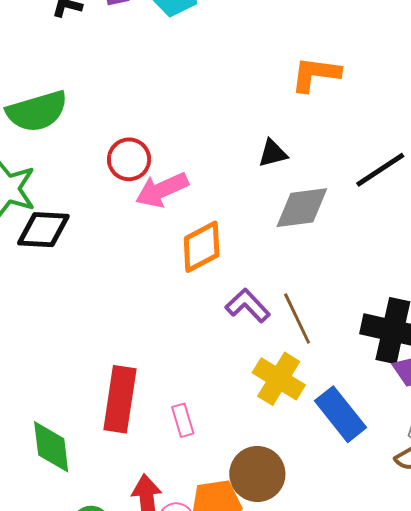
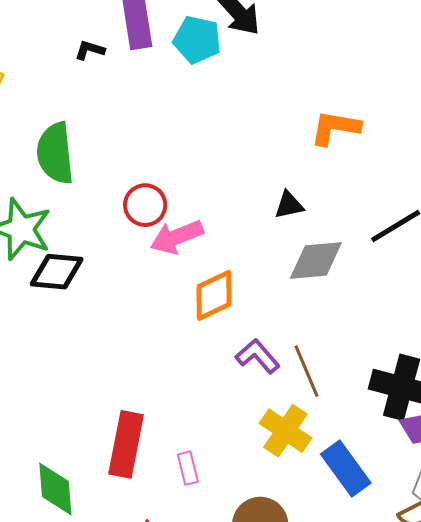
green semicircle: (37, 111) -> (55, 153), turned 98

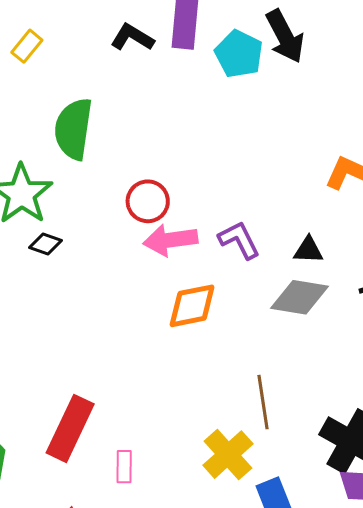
black L-shape: (90, 50) -> (132, 37), size x1.4
black triangle: (289, 205) -> (308, 250), moved
black diamond: (57, 272) -> (45, 244), size x0.6
purple L-shape: (258, 356) -> (239, 240), moved

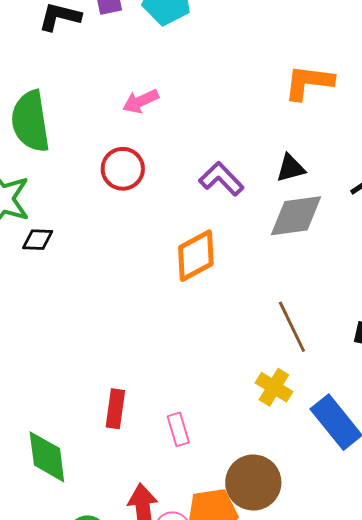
pink arrow: (170, 240) -> (141, 101), moved, size x0.7
red rectangle: (70, 428) -> (115, 409), size x0.6
yellow cross: (228, 455) -> (274, 387), size x0.7

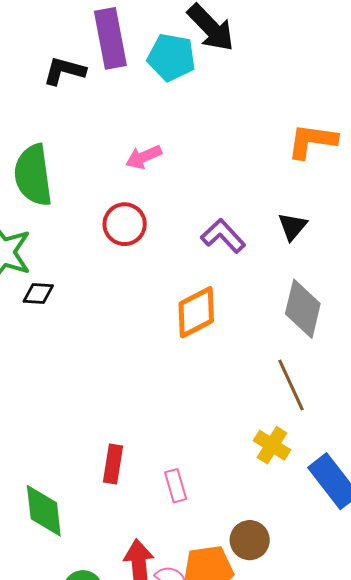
black triangle: (291, 168) -> (292, 226), turned -36
gray diamond: (296, 216) -> (303, 309), moved, turned -70
brown circle: (253, 482) -> (250, 540), size x0.7

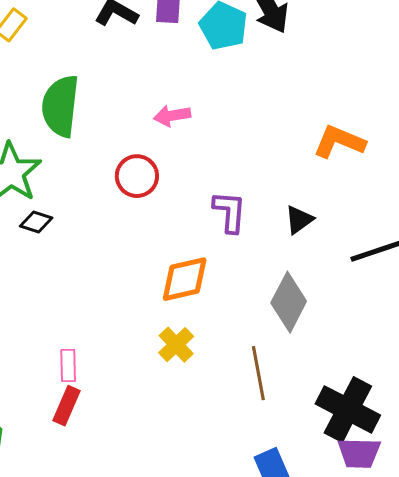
purple L-shape: (223, 236) -> (230, 212), turned 33
yellow cross: (272, 445) -> (176, 345), moved
pink rectangle: (176, 486) -> (68, 365), moved

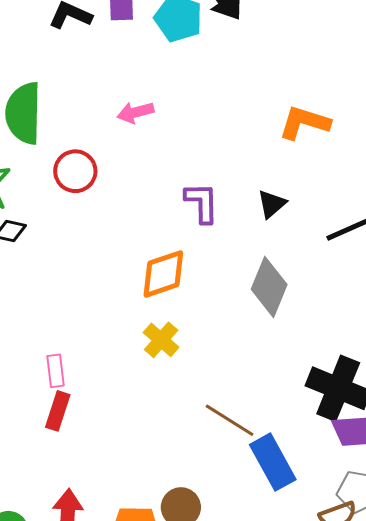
red circle: (137, 176) -> (75, 171), moved
brown line: (258, 373) -> (230, 420), moved, turned -42

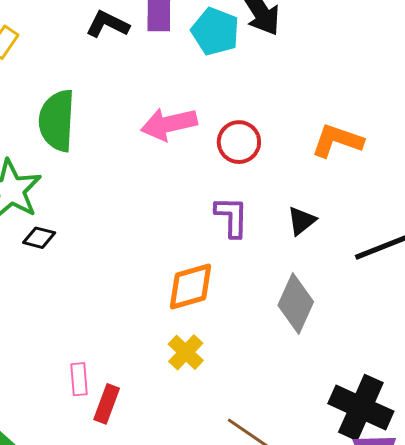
pink arrow: (135, 112) -> (169, 124), size x1.5
red circle: (75, 171) -> (239, 142), moved
red rectangle: (58, 411) -> (107, 404), moved

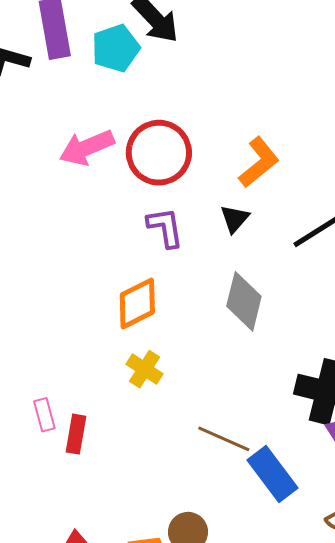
cyan pentagon: (215, 31) -> (116, 48), turned -30
orange L-shape: (337, 141) -> (259, 162), moved, turned 132
red circle: (239, 142) -> (159, 153), size x1.5

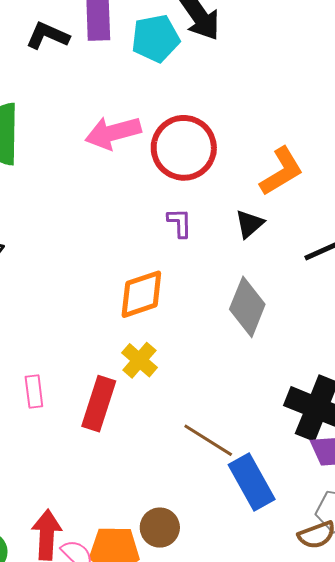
purple L-shape: (165, 227) -> (180, 223), size x0.7
red rectangle: (76, 434) -> (99, 404), moved, size x1.4

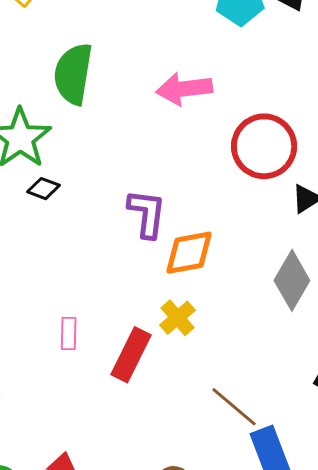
red circle: (184, 148) -> (264, 146), moved
purple L-shape: (180, 223) -> (147, 213), moved, size x1.6

